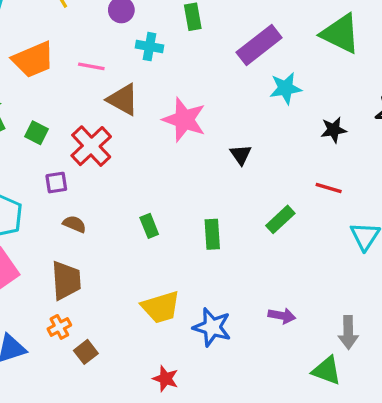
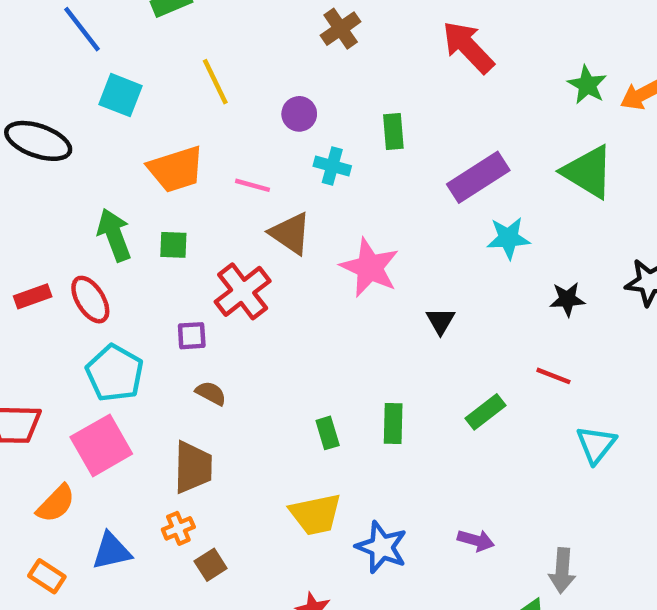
green square: (36, 133) -> (173, 245), moved, turned -30
green rectangle: (149, 226) -> (328, 433), moved

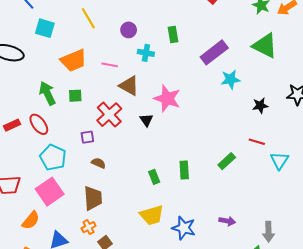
black triangle: (440, 321) -> (146, 120), moved
cyan triangle: (596, 445) -> (279, 160), moved

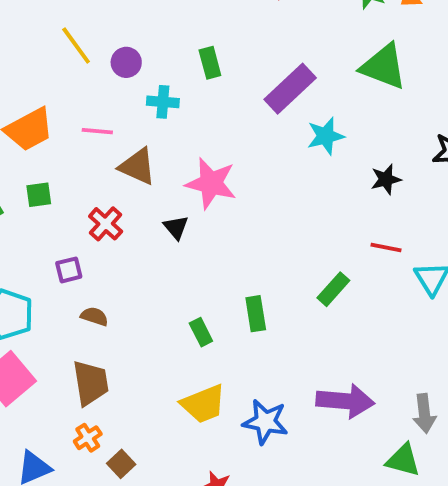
yellow line: (88, 18) -> (76, 45), moved
red cross: (109, 115) -> (106, 224), size x0.7
purple arrow: (227, 221) -> (345, 401), size x1.8

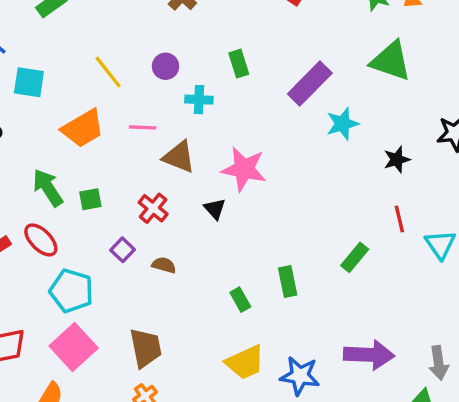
yellow line: (76, 45) -> (108, 72), moved
green square: (39, 195) -> (90, 199), moved
red line: (386, 247) -> (399, 219), turned 68
purple square: (69, 270) -> (123, 250), turned -30
brown semicircle: (94, 316) -> (164, 265), moved

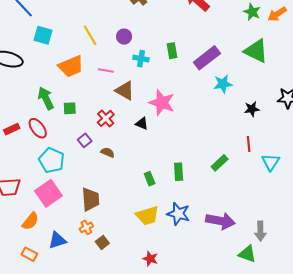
green rectangle: (239, 64) -> (172, 51), moved
black triangle: (215, 209) -> (142, 124), turned -32
blue star: (300, 376) -> (178, 214), moved

